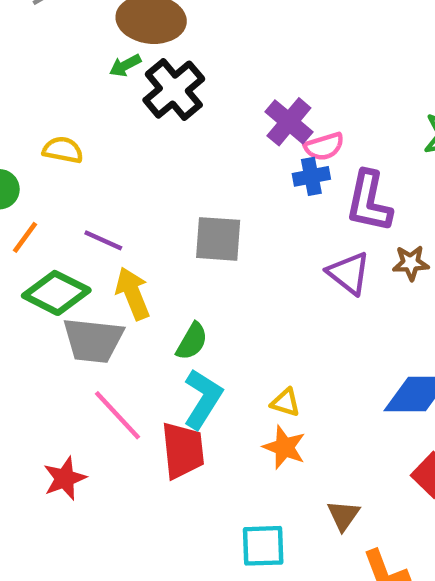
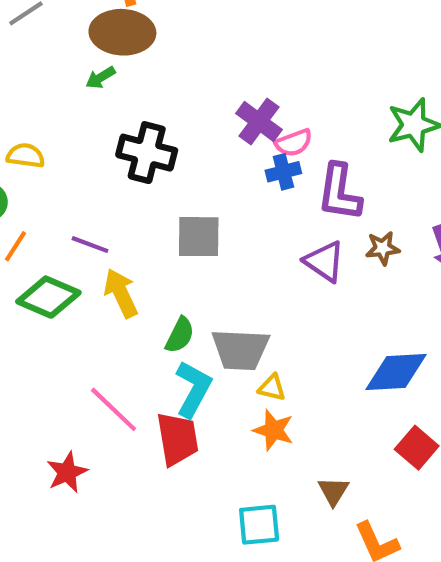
black cross: (174, 90) -> (147, 153), moved, turned -32
yellow semicircle: (63, 150) -> (26, 156), moved
gray trapezoid: (93, 340) -> (240, 350), moved

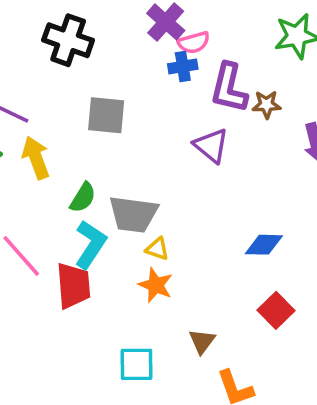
brown star: (383, 248) -> (267, 105), moved
blue diamond: (396, 372) -> (264, 245), size x0.7

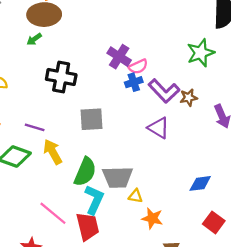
purple L-shape: (229, 88) -> (164, 91), turned -48
green semicircle: (83, 198) -> (85, 172), size x1.5
orange star: (156, 285) -> (152, 218), moved

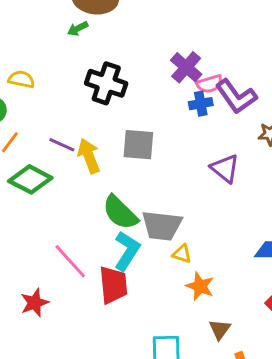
purple L-shape: (164, 91) -> (236, 96), moved
yellow arrow: (53, 152) -> (89, 156), moved
green semicircle: (85, 172) -> (120, 213), turned 104

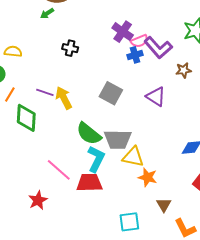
black cross: (106, 83) -> (70, 48), size x0.6
gray square: (138, 145) -> (111, 93), moved, turned 30
green diamond: (30, 179) -> (26, 118), turned 72
yellow triangle: (182, 254) -> (133, 157), size x1.6
red trapezoid: (113, 285) -> (89, 183), turned -80

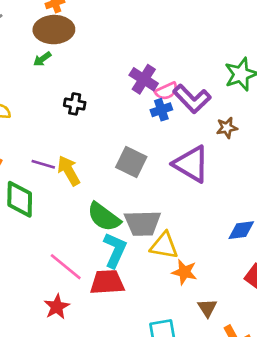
purple triangle: (156, 96) -> (191, 164), size x1.4
red star: (38, 200) -> (57, 307), moved

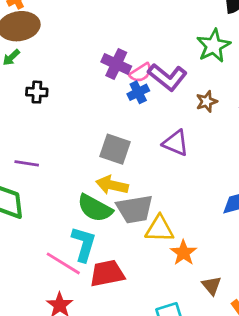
black cross: (75, 104) -> (37, 92), moved
purple triangle: (191, 164) -> (176, 143), size x0.7
yellow arrow: (69, 171) -> (112, 185), moved, turned -40
cyan L-shape: (115, 250) -> (84, 244), moved
orange star: (184, 272) -> (183, 253), turned 30

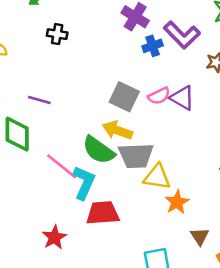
pink semicircle: (141, 73) -> (159, 96), moved
pink line: (63, 263) -> (62, 166), moved

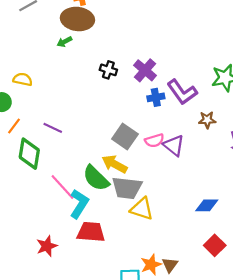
black cross: (57, 34) -> (108, 70), moved
orange star: (177, 202) -> (151, 265), moved

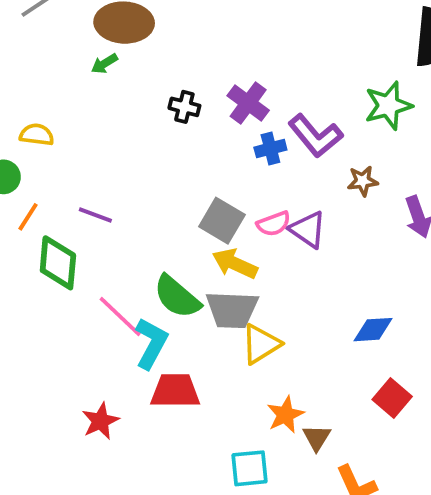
yellow arrow: (115, 164) -> (235, 264), moved
yellow triangle: (142, 209) -> (261, 344), turned -45
orange star: (151, 265) -> (285, 415), moved

